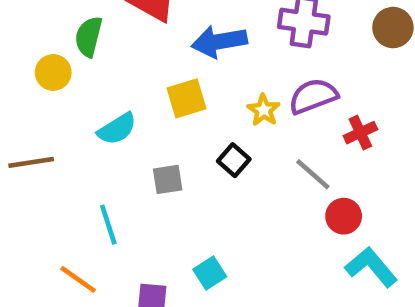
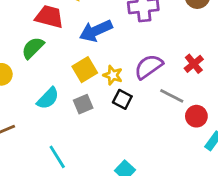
green semicircle: (89, 37) -> (33, 48), moved, turned 45
purple semicircle: (313, 96) -> (149, 67), moved
yellow star: (264, 110) -> (113, 75), moved
gray square: (168, 179) -> (83, 104), moved

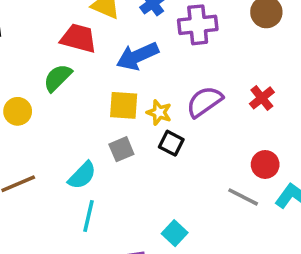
yellow square: (85, 70) -> (124, 105), turned 35
gray line: (172, 96) -> (243, 197), moved
cyan semicircle: (48, 98) -> (82, 175), moved
cyan line: (57, 157) -> (89, 216), turned 45

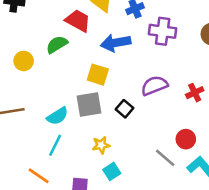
yellow star: (159, 112) -> (101, 145), moved, turned 30
gray square: (121, 149) -> (89, 105), size x1.5

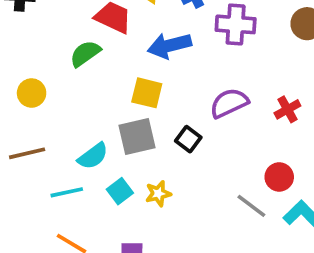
yellow circle: (24, 61) -> (32, 93), moved
cyan line: (55, 145) -> (67, 192), moved, turned 55
cyan square: (112, 171) -> (120, 191), moved

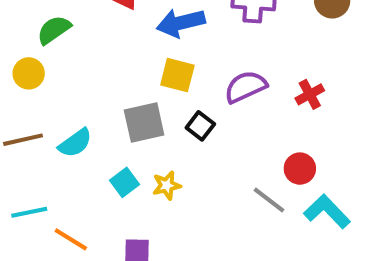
green semicircle: (85, 53) -> (54, 30), moved
yellow square: (147, 93) -> (177, 75), moved
cyan semicircle: (93, 156) -> (75, 143), moved
cyan line: (67, 192) -> (29, 212), moved

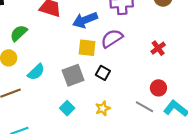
purple semicircle: (246, 87) -> (112, 38), moved
cyan semicircle: (75, 143) -> (36, 72), moved
yellow star: (167, 185) -> (103, 108), moved

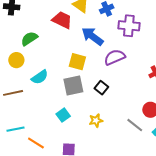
blue arrow: (85, 20) -> (92, 36), turned 50
yellow square: (87, 48) -> (77, 62), moved

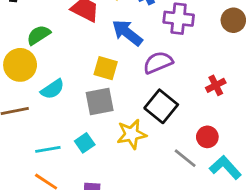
yellow circle: (16, 60) -> (20, 65), size x1.5
black square: (101, 88) -> (161, 106), moved, size x1.6
yellow star: (96, 120) -> (132, 134), moved, size x1.5
cyan line: (15, 129) -> (48, 149), moved

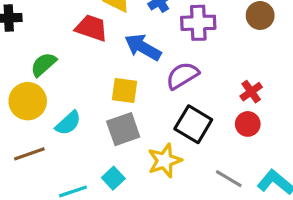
red circle: (207, 137) -> (248, 124), moved

